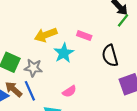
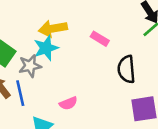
cyan star: (64, 53) -> (46, 48), moved
gray star: (33, 68) -> (30, 66), turned -30

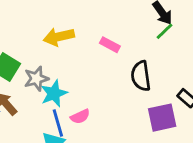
cyan star: (46, 48) -> (54, 93), moved
blue line: (20, 93) -> (58, 123), moved

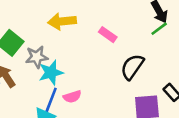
black semicircle: (141, 76) -> (132, 67), turned 36
blue line: (58, 123) -> (51, 100), turned 30

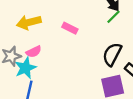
black semicircle: (132, 67) -> (112, 54), moved
pink semicircle: (72, 97) -> (34, 52), moved

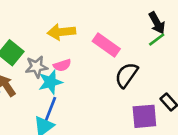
pink rectangle: (70, 28) -> (106, 45), size x1.5
black semicircle: (112, 54) -> (126, 75), moved

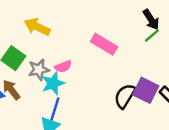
yellow arrow: (61, 32) -> (37, 27), moved, turned 35
black semicircle: (126, 75) -> (125, 96), moved
purple square: (144, 116) -> (146, 90), moved, turned 35

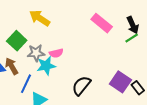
pink rectangle: (104, 44) -> (102, 23), moved
black semicircle: (125, 96) -> (81, 86), moved
blue line: (55, 109) -> (26, 84), moved

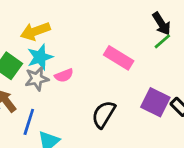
yellow arrow: (40, 18) -> (35, 31), turned -45
pink rectangle: (102, 23) -> (119, 58), moved
cyan star: (46, 66) -> (40, 57), moved

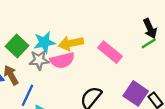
yellow arrow: (35, 31) -> (71, 43), moved
pink semicircle: (64, 75) -> (62, 60), size x1.5

